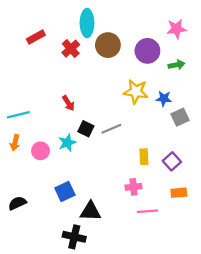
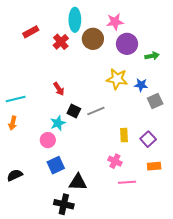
pink star: (176, 29) -> (115, 22), moved
pink circle: (41, 151) -> (48, 140), moved
pink cross: (133, 187) -> (115, 161), turned 32

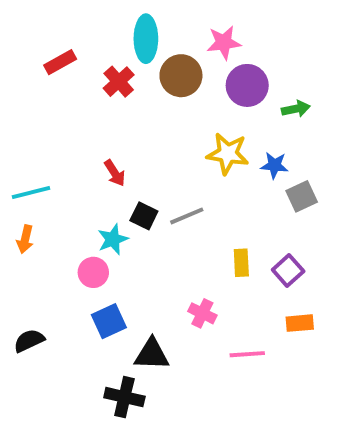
pink cross: (115, 161) -> (202, 313), moved

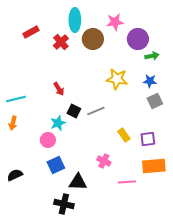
purple circle: (247, 85) -> (138, 39), moved
blue star: (274, 165) -> (150, 81), moved
yellow rectangle: (241, 263) -> (124, 135), turned -32
purple square: (288, 270) -> (148, 139), turned 35
orange rectangle: (300, 323) -> (154, 166), size x1.6

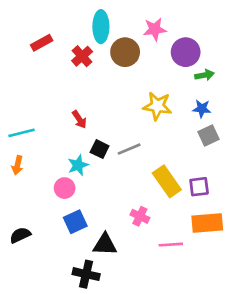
yellow rectangle: (124, 135) -> (167, 181), size x1.6

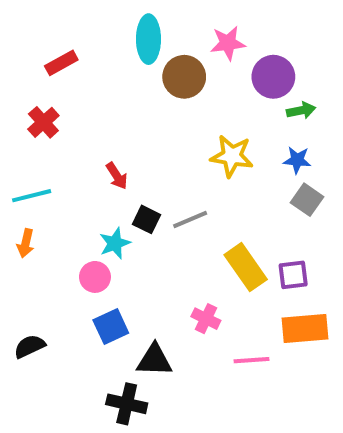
red cross: (82, 56) -> (43, 122), moved
gray square: (208, 136) -> (307, 200), turned -30

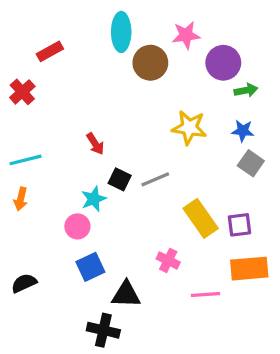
red cross: (43, 122) -> (22, 92), moved

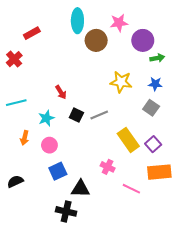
gray square: (251, 163) -> (151, 108), moved
orange arrow: (21, 199) -> (25, 138), moved
cyan star: (94, 199) -> (46, 118), moved
purple square: (239, 225) -> (153, 144), turned -35
pink line: (205, 295) -> (131, 189), turned 30

